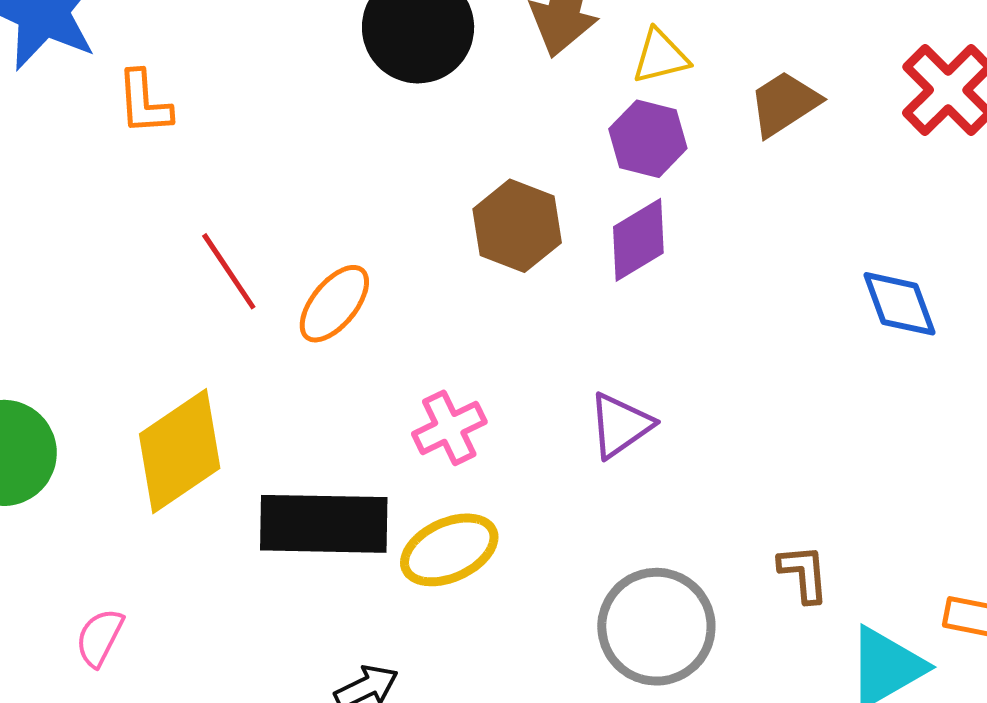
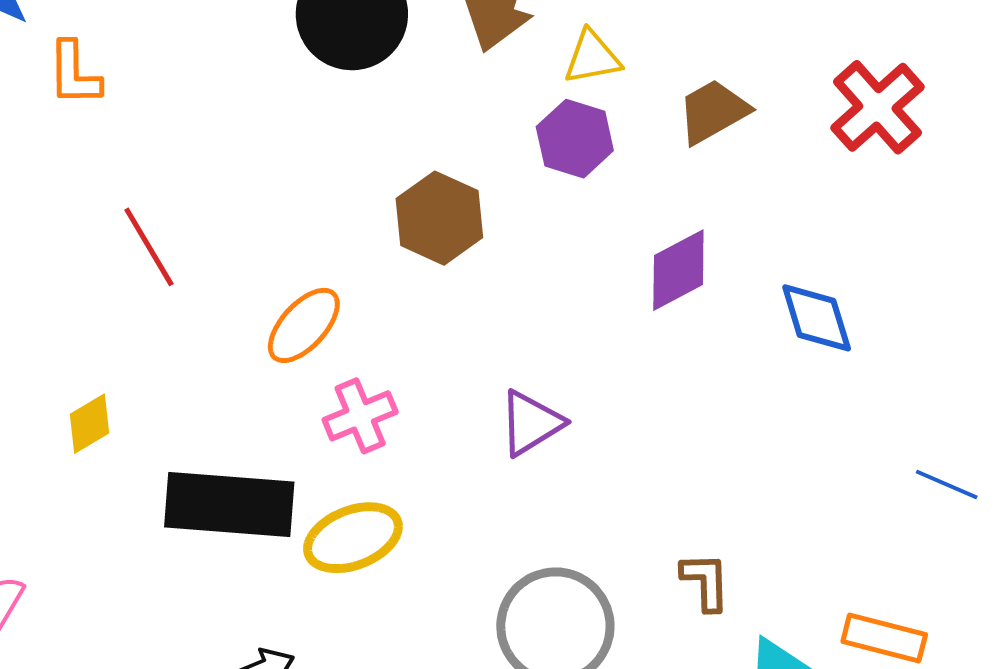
purple diamond: (638, 240) -> (678, 270), moved
orange ellipse: (334, 304) -> (304, 325), moved
yellow diamond: (180, 451) -> (90, 424), size x0.5

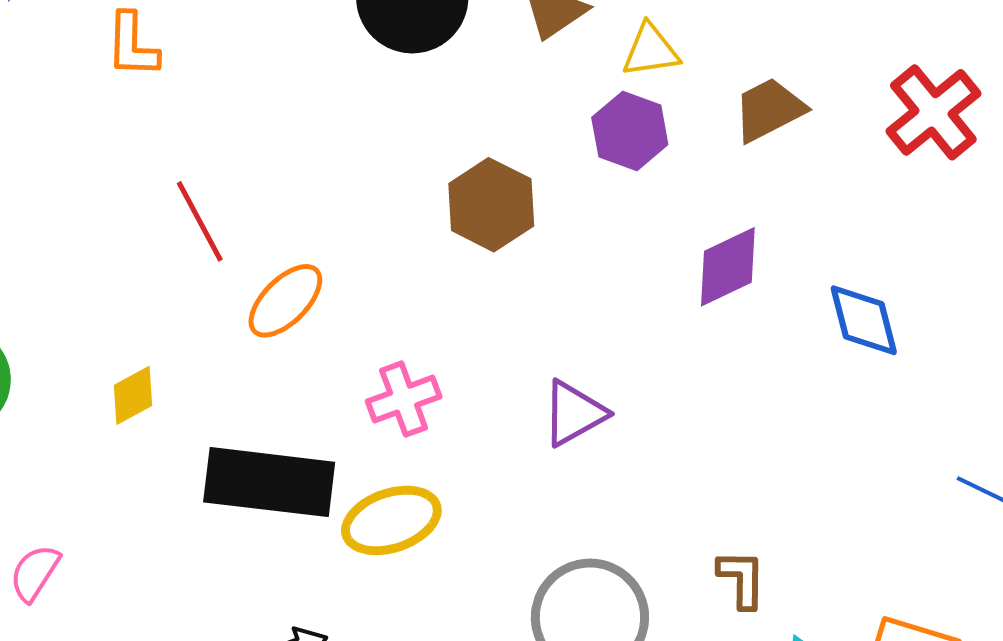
orange ellipse: (304, 325) -> (285, 301), moved

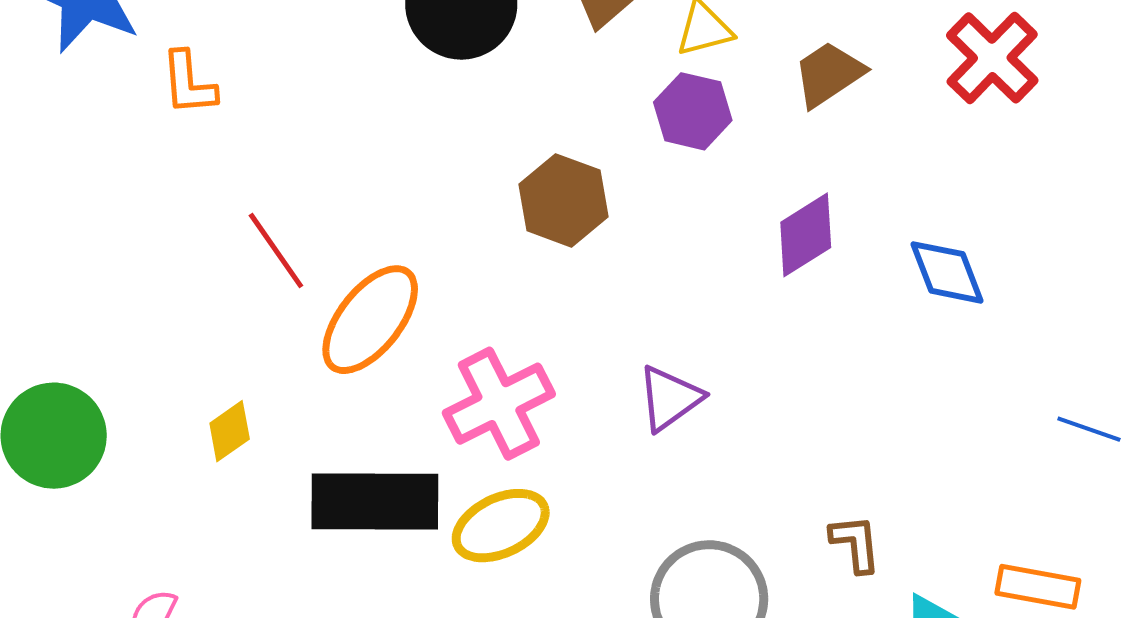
orange ellipse: (285, 301) -> (370, 320), size x1.4
pink cross: (404, 399) -> (499, 404), size x1.5

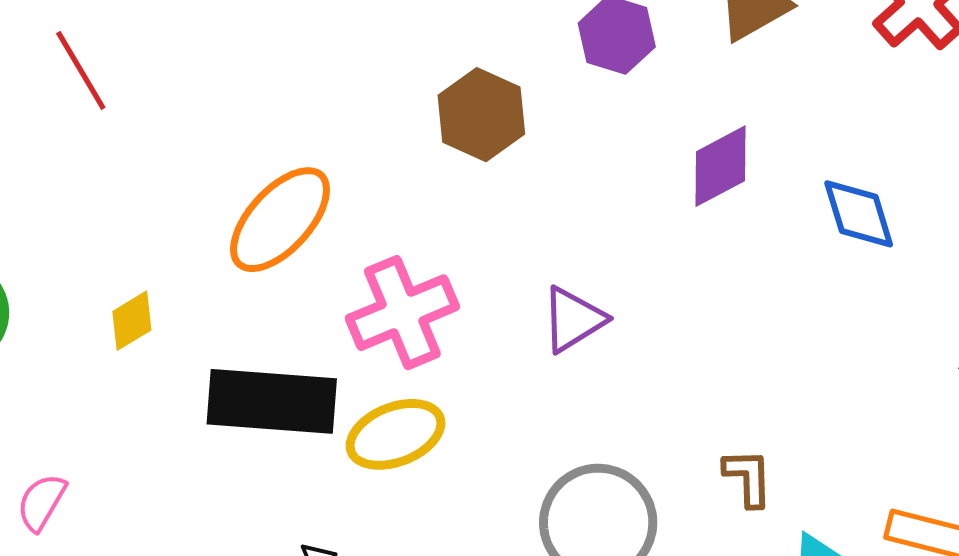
red line: (276, 251) -> (81, 70), moved

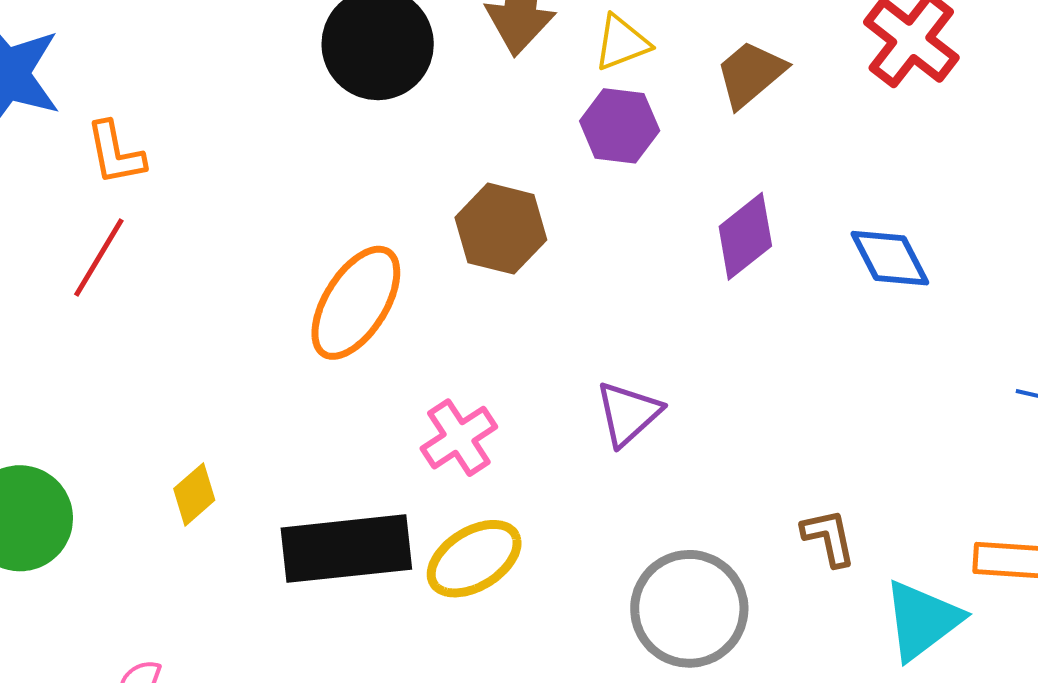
red line: (81, 70) -> (99, 258), turned 72
orange ellipse: (280, 220) -> (356, 303), moved
pink cross: (402, 313) -> (459, 438), size x0.7

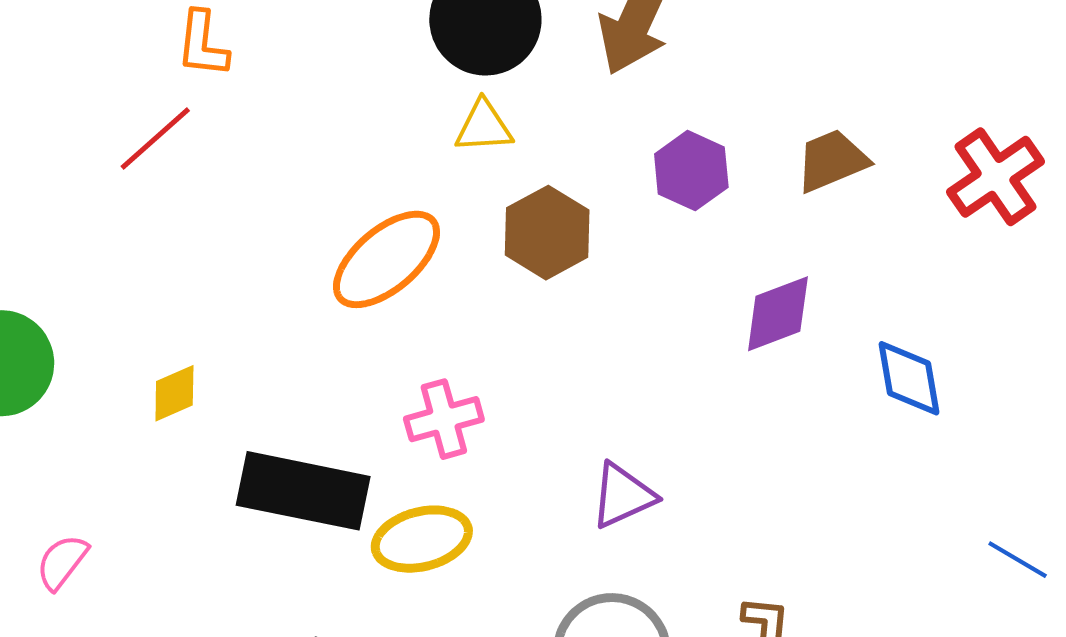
yellow triangle: (622, 43) -> (484, 127), moved
purple triangle: (628, 414) -> (623, 496), moved

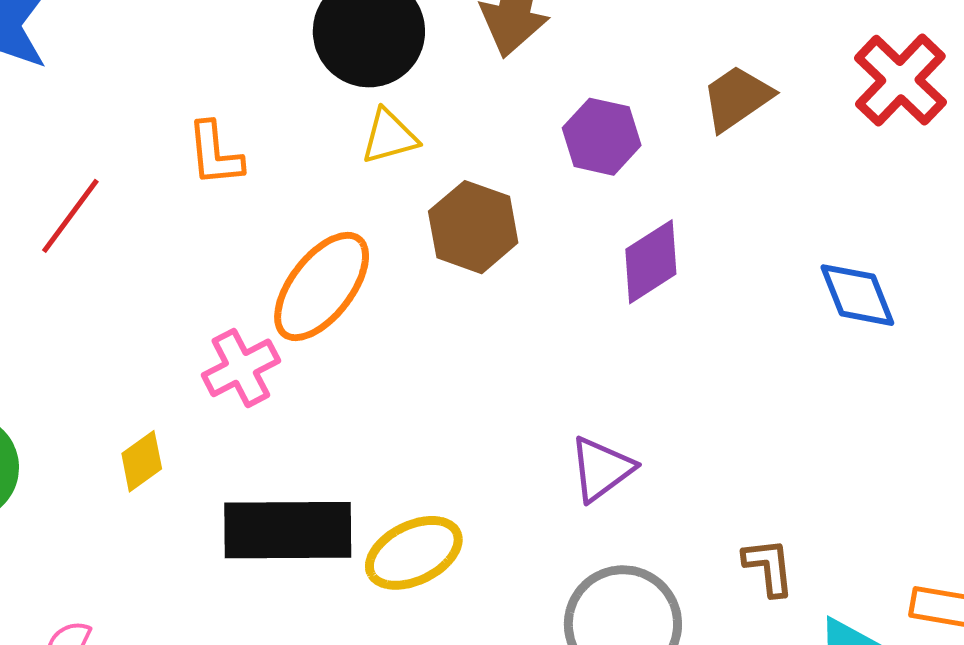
orange L-shape: (202, 44) -> (215, 154), moved
purple diamond: (778, 314) -> (651, 262), moved
pink cross: (444, 419) -> (241, 368), moved

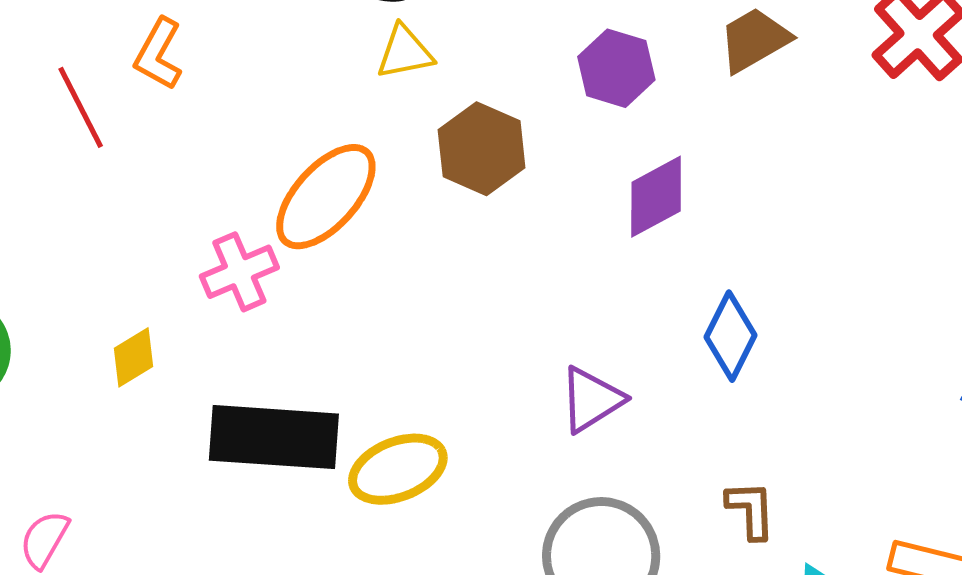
orange L-shape: (215, 154) -> (159, 54), moved, turned 30
red line: (70, 216) -> (81, 107), turned -68
blue diamond: (857, 295) -> (730, 336), moved, turned 44

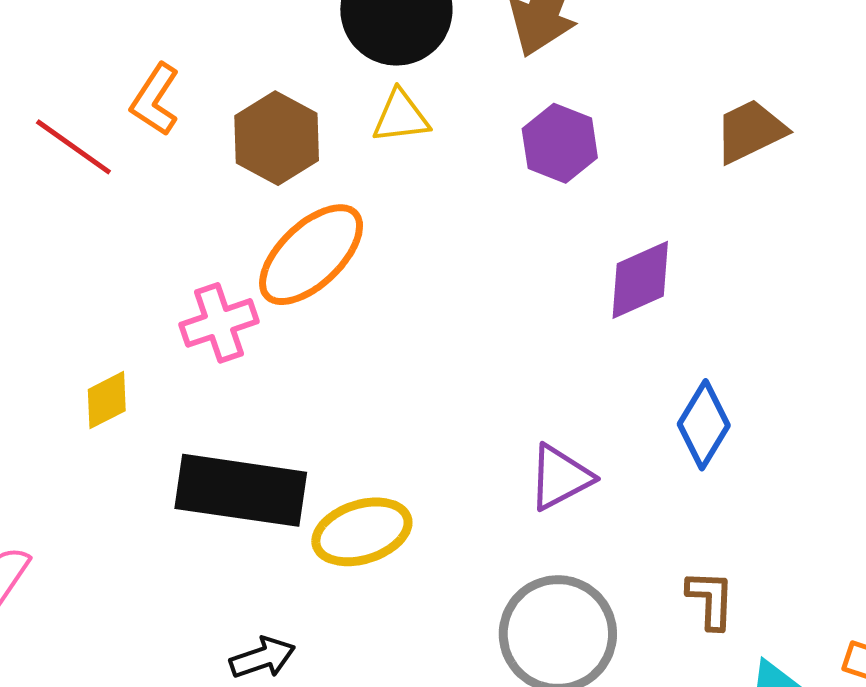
purple hexagon: (616, 68) -> (560, 143), moved
red line: (81, 107) -> (73, 147), turned -32
brown hexagon: (482, 149) -> (277, 138), moved

